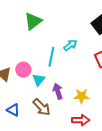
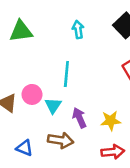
green triangle: (33, 21) -> (21, 31), moved, turned 36
cyan arrow: (70, 45) -> (78, 29), moved, turned -56
brown arrow: (42, 107) -> (61, 140), turned -30

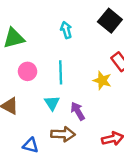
pink circle: (32, 94) -> (28, 71), moved
yellow star: (111, 121) -> (102, 80), moved, turned 30

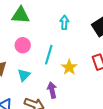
yellow star: (102, 80) -> (69, 67), moved
cyan triangle: (52, 103) -> (24, 75), moved

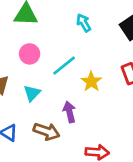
cyan arrow: (64, 23) -> (84, 23), turned -32
cyan line: (49, 55) -> (64, 66), turned 36

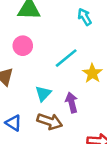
pink circle: (30, 54) -> (23, 46), moved
cyan triangle: (32, 93) -> (43, 94), moved

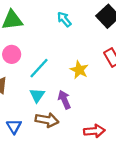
cyan line: (66, 58) -> (39, 68), moved
blue triangle: (13, 123) -> (14, 126), turned 35

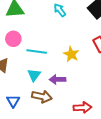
cyan line: (39, 68) -> (37, 52), turned 54
purple arrow: (64, 100) -> (57, 79), turned -70

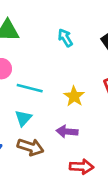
purple arrow: (57, 79) -> (67, 131), moved

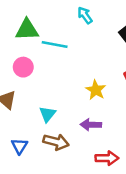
cyan arrow: (65, 38) -> (85, 15), moved
cyan line: (30, 88) -> (55, 44), moved

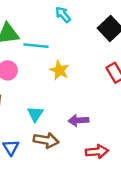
yellow star: (96, 90) -> (59, 70), moved

